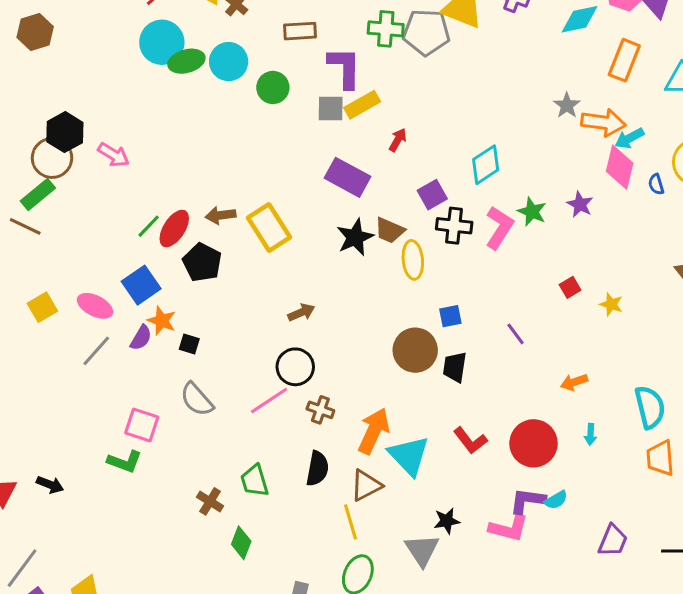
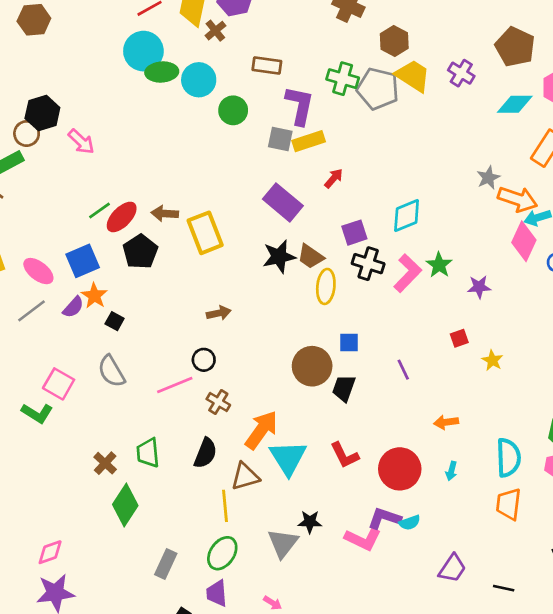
brown circle: (52, 158) -> (27, 133), size x0.7
purple star: (580, 204) -> (479, 287), moved, turned 30
black circle: (295, 367) -> (204, 360), size x0.7
green diamond: (241, 543) -> (125, 505), size x1.4

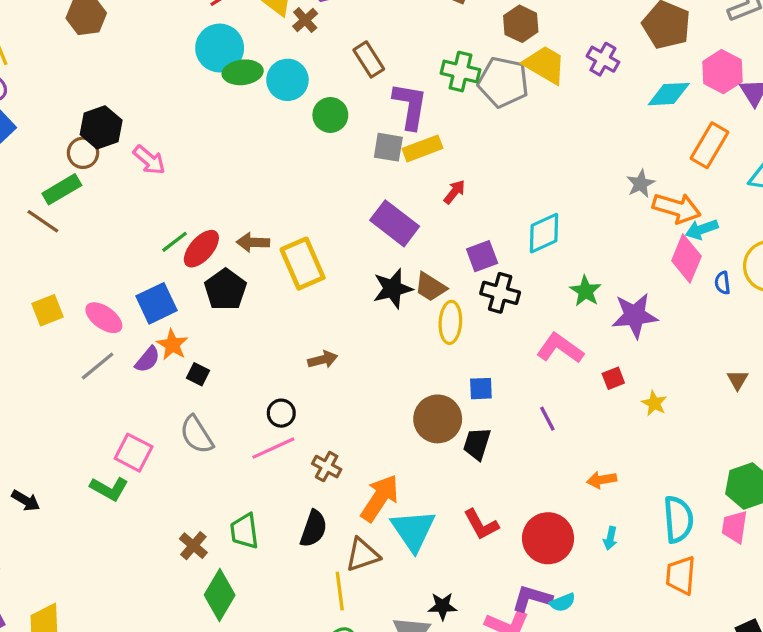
brown rectangle: (267, 66) -> (369, 59), turned 52
pink L-shape: (408, 273) -> (560, 348), moved, turned -96
purple star: (479, 287) -> (635, 316), size x1.6
black circle: (204, 360) -> (281, 413), moved

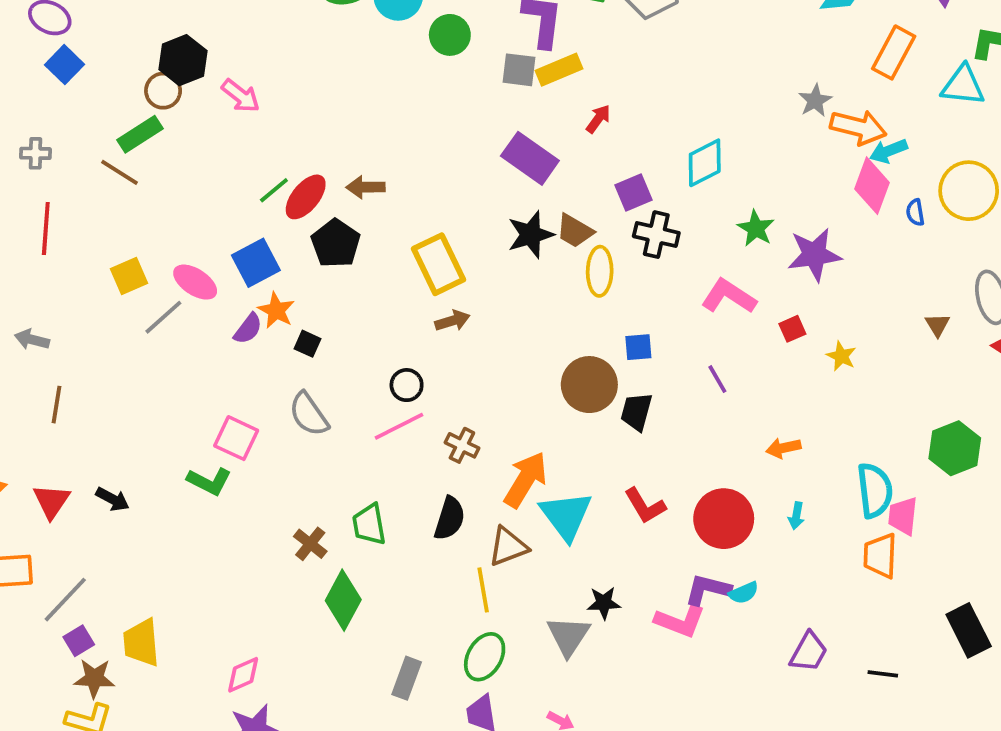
yellow rectangle: (303, 264) -> (438, 264), moved
gray line: (98, 366) -> (163, 317), moved
pink trapezoid: (735, 527) -> (903, 516), moved

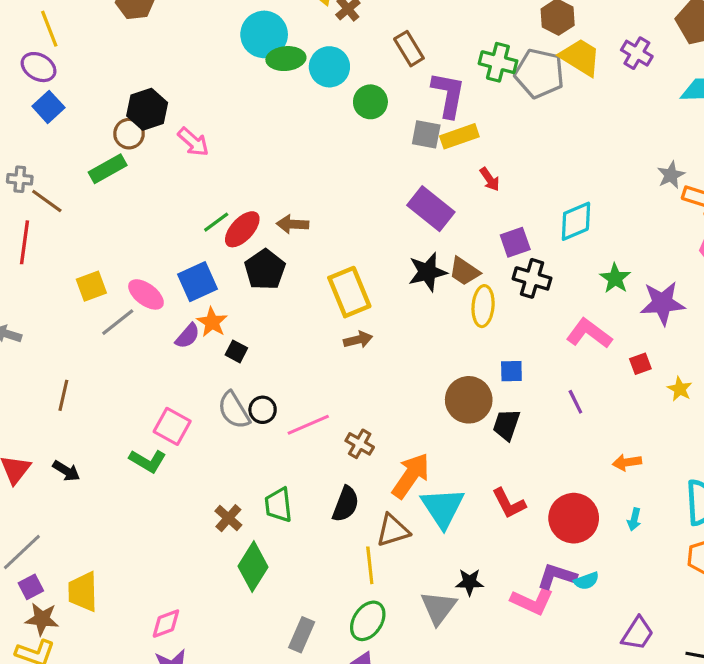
red arrow: (598, 119) -> (490, 179), turned 105
brown line: (119, 172) -> (47, 201), moved
black circle: (407, 385) -> (263, 410), moved
brown line: (56, 405) -> (63, 395), moved

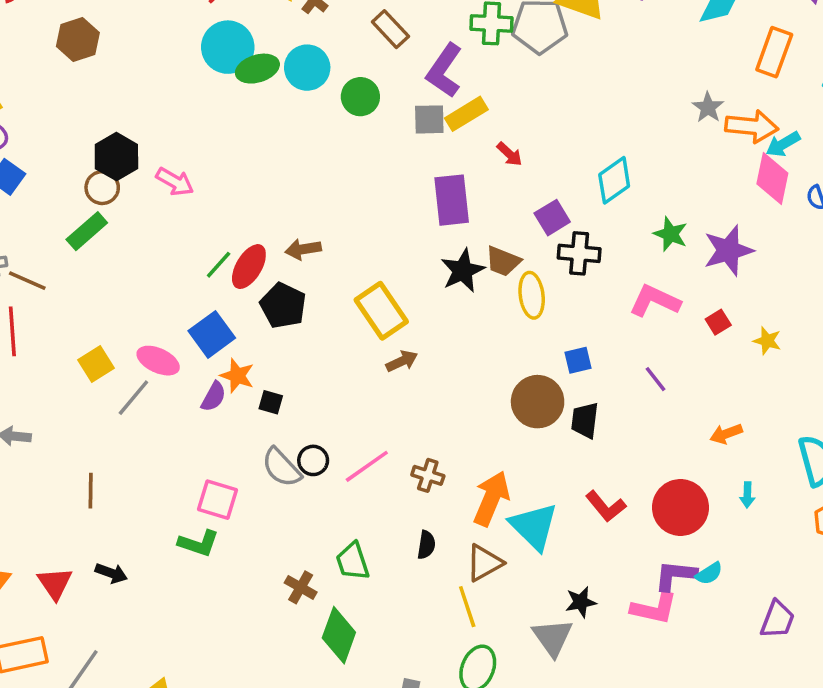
purple L-shape: (448, 95) -> (444, 71), turned -144
purple rectangle: (431, 209) -> (452, 200), turned 57
black semicircle: (346, 504) -> (426, 545), size x0.7

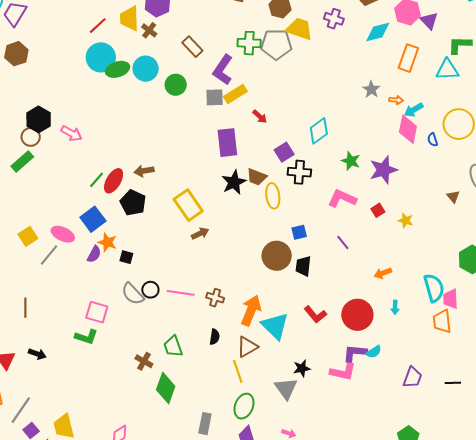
orange arrow: (752, 126) -> (396, 100), size x0.5
pink line: (367, 466) -> (181, 293), turned 44

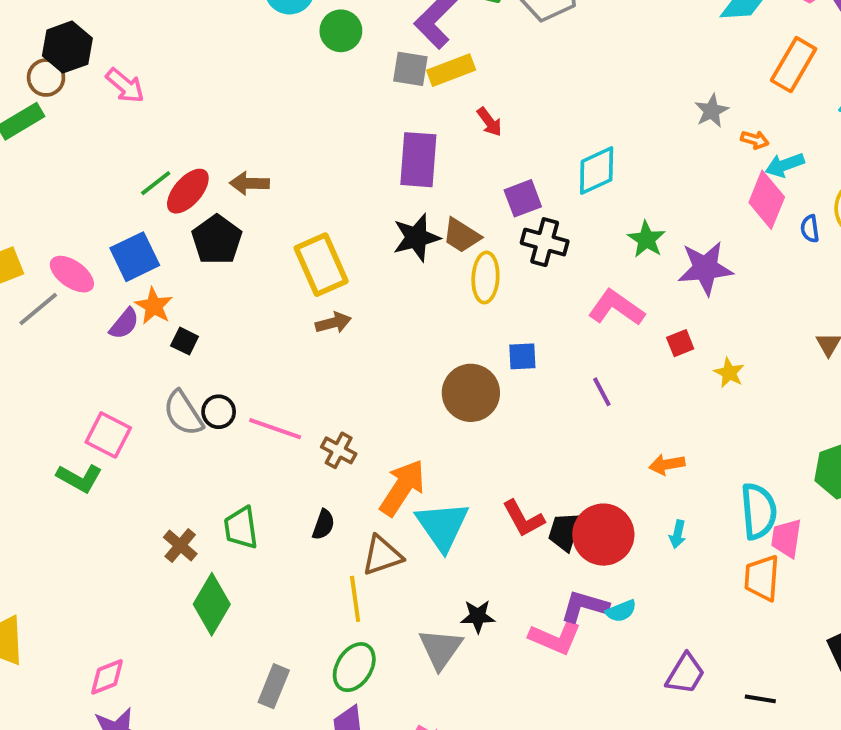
black trapezoid: (303, 266) -> (565, 532), moved

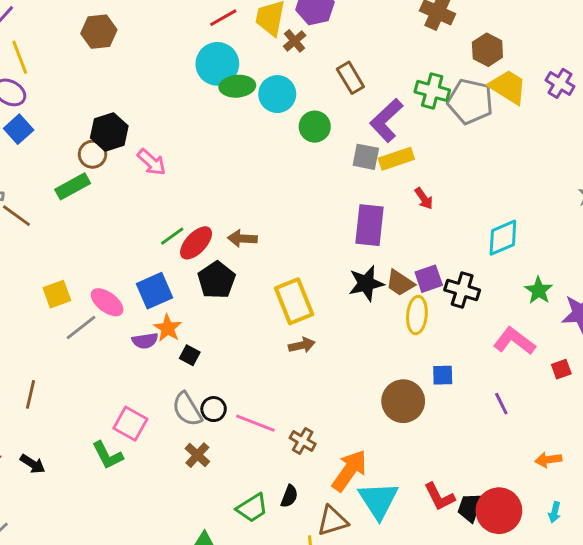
purple square: (523, 198) -> (429, 279), moved
purple semicircle: (124, 324) -> (145, 341), turned 40
green L-shape: (79, 478) -> (108, 455), turned 32
green trapezoid: (241, 528) -> (252, 508), moved, turned -116
brown cross: (180, 546) -> (197, 455), moved

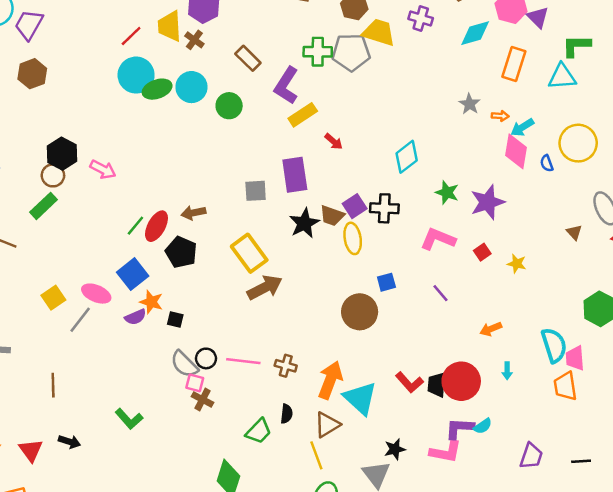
gray square: (366, 157) -> (256, 191), moved
brown arrow: (302, 345) -> (265, 287), size x1.6
pink square: (130, 424) -> (195, 383), moved, size x0.7

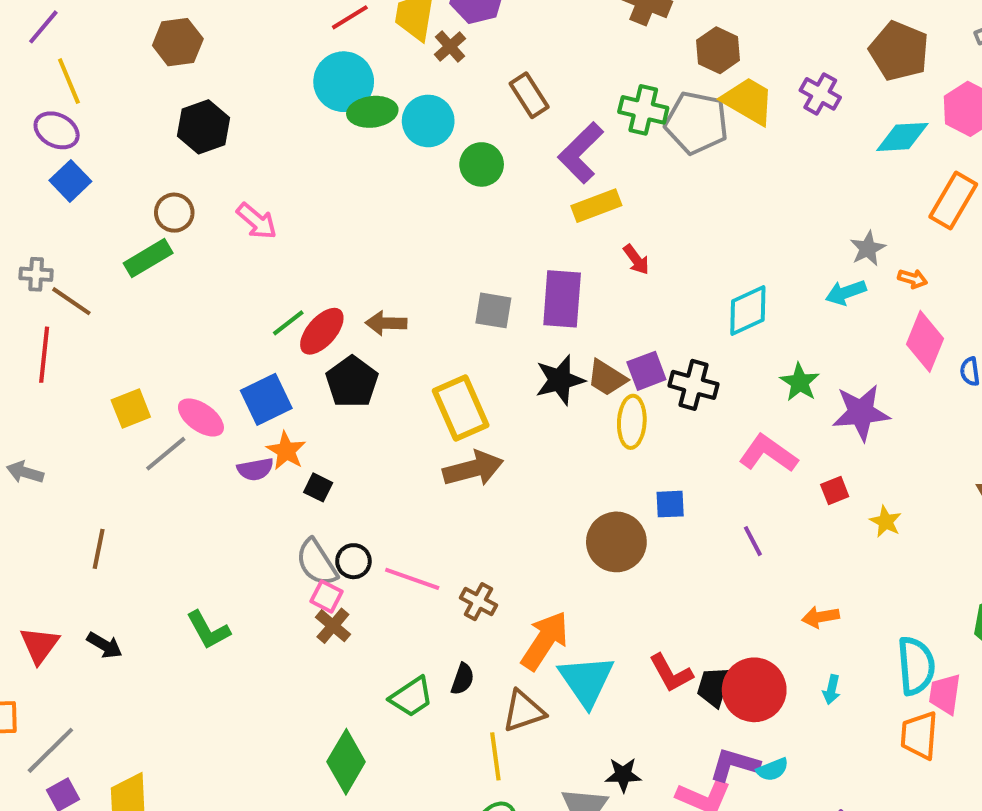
cyan arrow: (522, 127) -> (846, 293), moved
black hexagon: (62, 154) -> (204, 127), moved

